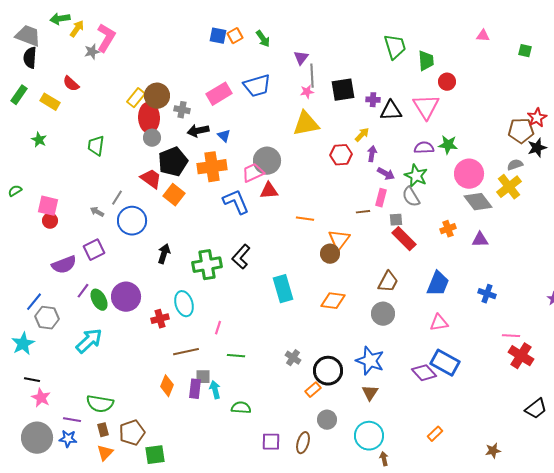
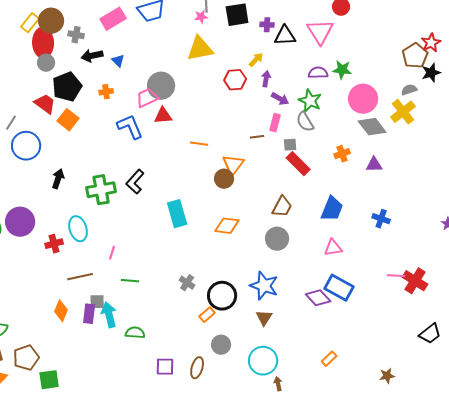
brown pentagon: (521, 131) -> (415, 56), turned -30
orange cross: (212, 167) -> (106, 92), size x0.5
pink line: (511, 336) -> (396, 276), moved
cyan arrow: (215, 390) -> (109, 315), size x1.4

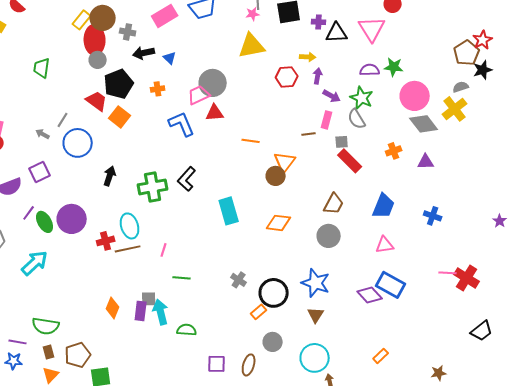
yellow arrow: (256, 60) -> (308, 57), turned 49
brown line: (80, 277) -> (128, 249), moved

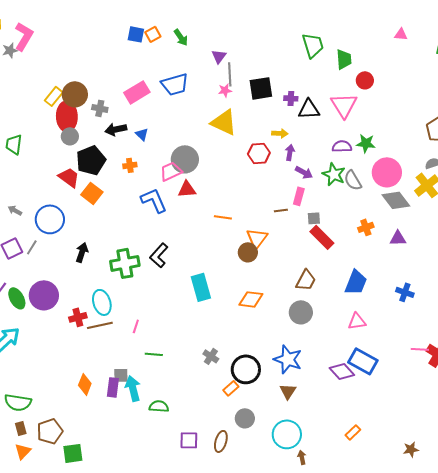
yellow triangle: (252, 46) -> (224, 122), turned 36
gray semicircle: (357, 119) -> (353, 180), moved
gray line: (63, 120) -> (32, 247), moved

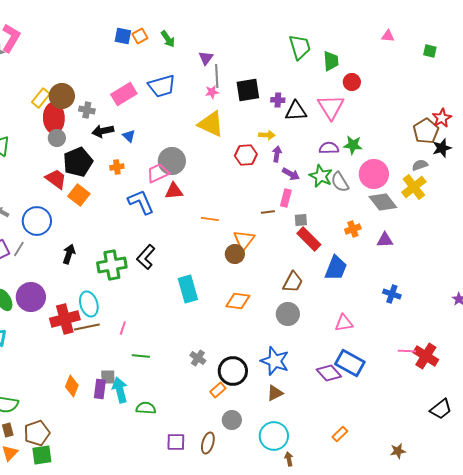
blue trapezoid: (356, 282) -> (336, 268), moved
red cross: (78, 317) -> (65, 319), size x1.6
brown triangle: (288, 391) -> (275, 393), turned 30
green square: (73, 453) -> (42, 455), moved

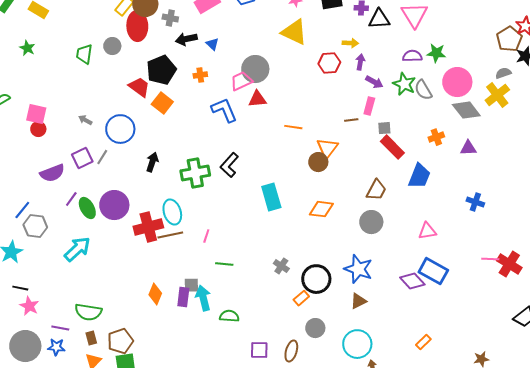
gray circle: (57, 138) -> (112, 46), moved

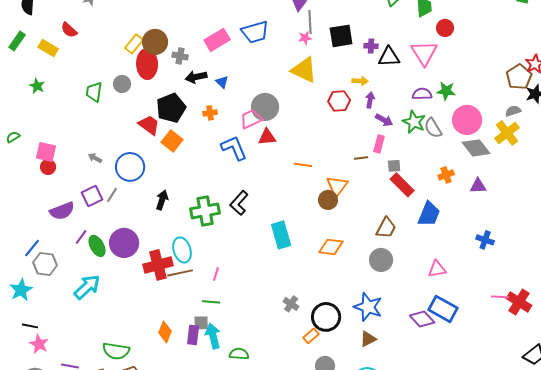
green line: (224, 264) -> (211, 302), moved
green semicircle: (88, 312) -> (116, 351), moved

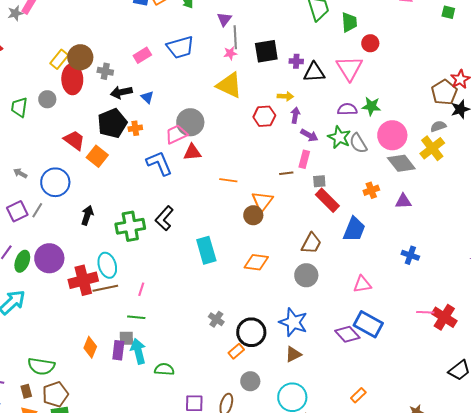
pink rectangle: (217, 40) -> (142, 55), size x0.7
black pentagon: (171, 108) -> (112, 123), moved
green ellipse: (97, 246) -> (22, 261), turned 50

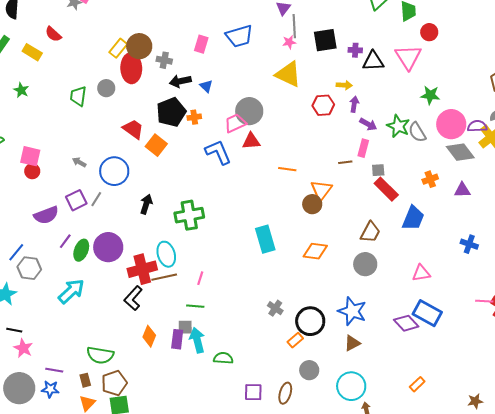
pink rectangle: (142, 55) -> (201, 44), turned -42
purple semicircle: (347, 109) -> (477, 126), moved
black L-shape: (164, 218) -> (133, 298), moved

